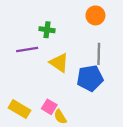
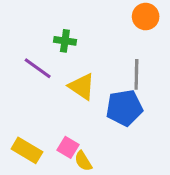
orange circle: (95, 15) -> (146, 17), moved
purple line: (27, 50) -> (38, 68), turned 45

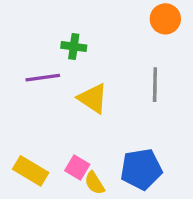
purple line: (38, 68) -> (43, 78), turned -44
blue pentagon: (124, 108) -> (141, 169), moved

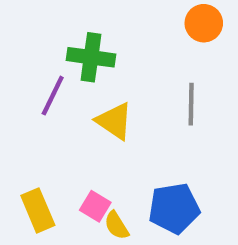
green cross: (74, 47) -> (91, 57), size x1.5
purple line: (43, 78) -> (53, 96), turned -56
yellow rectangle: (31, 171) -> (38, 210), turned 36

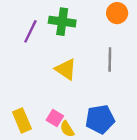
green cross: (91, 57) -> (62, 22), moved
purple line: (53, 96) -> (30, 31), moved

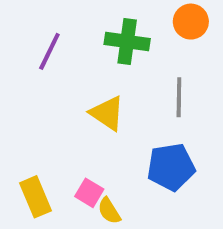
green cross: (62, 22) -> (127, 41), moved
blue pentagon: (100, 119) -> (171, 167), moved

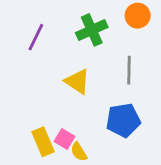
green cross: (127, 41) -> (92, 30), turned -32
yellow rectangle: (36, 197) -> (43, 142), moved

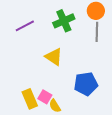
purple line: (36, 37) -> (25, 26), turned 36
gray line: (129, 70) -> (97, 32), moved

